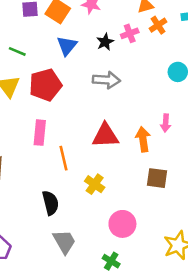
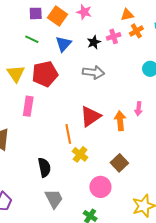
green line: (17, 51) -> (32, 39), moved
pink rectangle: (40, 133) -> (28, 106), moved
red triangle: (105, 136) -> (90, 116), turned -35
orange line: (63, 158) -> (68, 134), moved
brown square: (157, 178) -> (119, 163), moved, turned 36

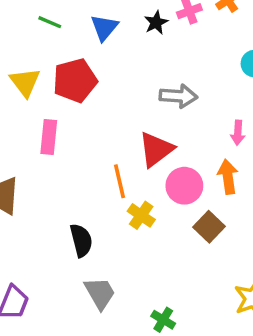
gray arrow: (93, 72) -> (178, 96), moved
orange arrow: (120, 121) -> (228, 177), moved
pink circle: (100, 187) -> (184, 186), moved

